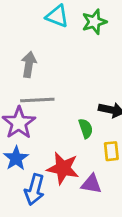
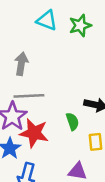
red star: (63, 168) -> (34, 133), moved

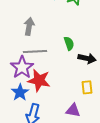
green semicircle: (72, 121) -> (69, 43), moved

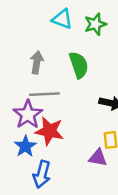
green semicircle: (69, 43) -> (79, 65), moved, size x1.5
purple triangle: (73, 110) -> (98, 158), moved

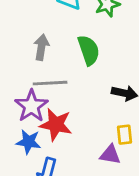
blue star: (25, 146) -> (29, 142), turned -30

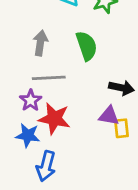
purple star: (31, 106) -> (31, 100), size x0.7
purple triangle: (110, 155) -> (109, 116), moved

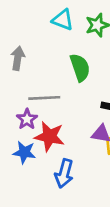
gray arrow: (40, 43) -> (18, 58), moved
blue arrow: (46, 166) -> (64, 173), moved

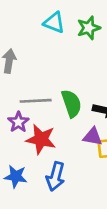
green semicircle: (80, 68) -> (71, 103), moved
blue star: (24, 152) -> (16, 176), moved

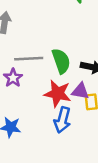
red star: (41, 139) -> (58, 93), moved
blue arrow: (56, 176) -> (62, 120), moved

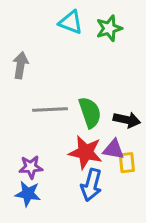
purple star: (13, 78) -> (31, 167), moved, turned 30

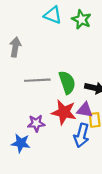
green star: (109, 28) -> (81, 19), turned -30
purple star: (31, 167) -> (36, 123), moved
blue arrow: (91, 185) -> (81, 135), moved

